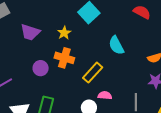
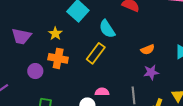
cyan semicircle: (116, 45) -> (107, 29), moved
yellow rectangle: (93, 73) -> (96, 53), moved

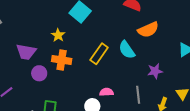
cyan semicircle: (107, 29) -> (127, 50), moved
purple trapezoid: (21, 36) -> (26, 52), moved
orange semicircle: (148, 50) -> (148, 30), moved, size x1.5

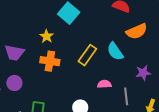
purple circle: (39, 73) -> (14, 83), moved
pink semicircle: (106, 92) -> (104, 84), moved

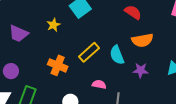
orange cross: (50, 61) -> (58, 65), moved
purple star: (143, 73) -> (141, 70), moved
purple circle: (14, 83) -> (11, 71), moved

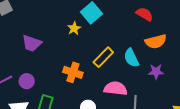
yellow star: (53, 25) -> (74, 28), moved
pink semicircle: (99, 84) -> (116, 88), size x1.6

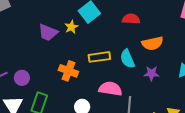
red semicircle: (144, 14) -> (131, 19), moved, turned -30
purple trapezoid: (32, 43) -> (48, 32), moved
yellow rectangle: (103, 57) -> (99, 57), turned 35

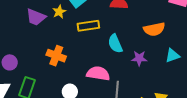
orange semicircle: (152, 43) -> (154, 29), moved
yellow rectangle: (99, 57) -> (88, 26), moved

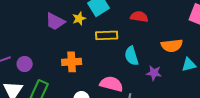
orange cross: (56, 56) -> (72, 62), turned -30
cyan triangle: (173, 56) -> (189, 65), moved

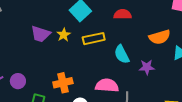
yellow star: (79, 19) -> (64, 35), moved
orange cross: (72, 62) -> (63, 83), moved

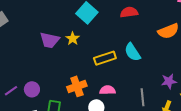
yellow rectangle: (94, 39) -> (105, 58), moved
purple star: (147, 67) -> (169, 81), moved
pink semicircle: (107, 85) -> (107, 90), moved, size x0.7

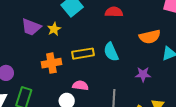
purple star: (169, 81) -> (143, 74), moved
orange cross: (77, 86) -> (51, 63), moved

